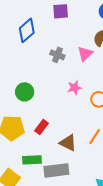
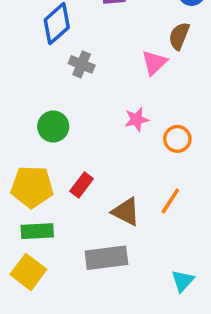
gray cross: (57, 55) -> (82, 64), moved
green rectangle: (32, 160) -> (37, 231), moved

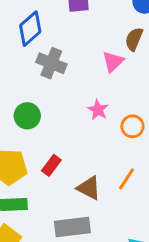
gray cross: (82, 64) -> (51, 63), size x1.4
pink star: (137, 119) -> (98, 110), turned -30

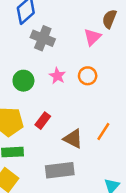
pink star: (98, 110) -> (57, 76), moved
orange circle: (132, 126) -> (88, 76), moved

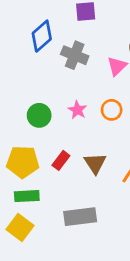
gray cross: (43, 38) -> (75, 55), moved
brown triangle: (73, 139) -> (95, 163), moved, turned 30

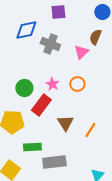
blue diamond: (42, 36) -> (26, 30), turned 30
red rectangle: (61, 160) -> (41, 105), moved, size x1.5
green rectangle: (27, 196) -> (32, 147), moved

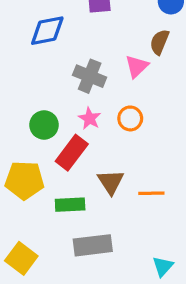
gray cross: (50, 44) -> (90, 76), moved
orange line: (90, 130) -> (151, 193), turned 56
green rectangle: (32, 147) -> (70, 205), moved

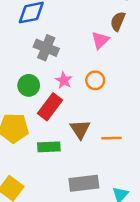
gray cross: (90, 76) -> (46, 48), moved
gray rectangle: (93, 245) -> (84, 183), moved

